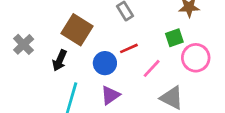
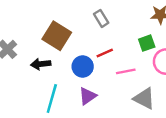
black arrow: (60, 60) -> (41, 64), turned 60
pink line: (152, 68) -> (126, 71), turned 36

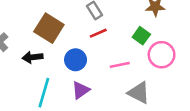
green square: (147, 43) -> (141, 36), turned -35
red line: (105, 53) -> (98, 33), moved

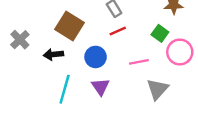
purple triangle: (81, 90) -> (100, 87), turned -30
gray triangle: (139, 93) -> (157, 89), turned 45

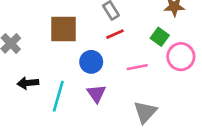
brown square: (69, 26) -> (63, 29), turned -32
black arrow: (53, 54) -> (28, 83), moved
gray triangle: (157, 89) -> (145, 112), moved

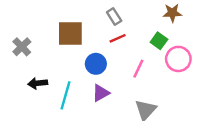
pink line: (137, 67) -> (138, 69), turned -54
purple triangle: (96, 94) -> (101, 93), turned 36

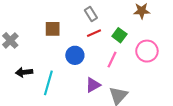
brown square: (70, 33) -> (53, 29), size x0.7
green square: (159, 41) -> (119, 35), moved
purple triangle: (101, 93) -> (93, 85), moved

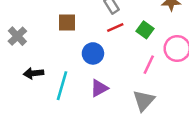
pink line: (112, 60) -> (149, 65), moved
purple triangle: (93, 85) -> (99, 88), moved

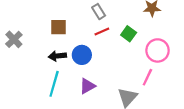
pink line: (149, 65) -> (147, 77), moved
black arrow: (33, 73) -> (57, 56), moved

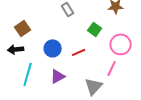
brown square: (58, 27) -> (23, 28), moved, turned -35
red line: (102, 32) -> (79, 52), moved
black arrow: (57, 56) -> (16, 49), moved

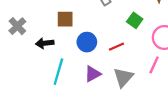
brown square: (23, 28) -> (65, 19), moved, turned 35
gray triangle: (94, 86) -> (123, 77), moved

